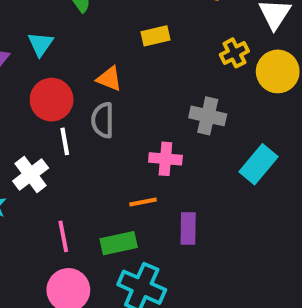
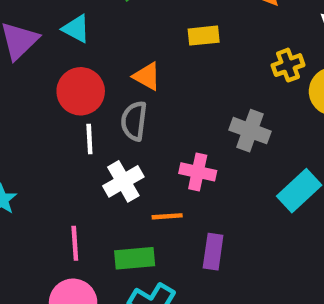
cyan triangle: (41, 44) -> (76, 29), turned -44
white cross: (31, 175) -> (123, 181), moved

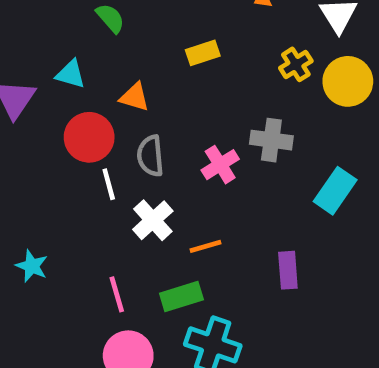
orange triangle: (147, 76) -> (135, 97), moved
pink cross: (198, 172) -> (220, 165), moved, turned -32
purple rectangle: (213, 252) -> (288, 270), moved

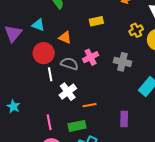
gray semicircle: (150, 156) -> (69, 64), turned 108
pink cross: (220, 165) -> (91, 57), moved

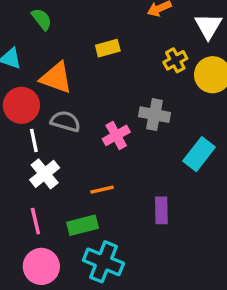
orange triangle: (65, 38) -> (56, 78), size x1.5
pink cross: (91, 57) -> (116, 135), moved
white cross: (68, 92) -> (45, 174), moved

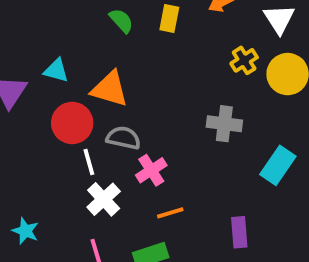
green semicircle: (42, 19) -> (121, 21), moved
yellow rectangle: (108, 48) -> (169, 19), moved, turned -60
pink cross: (116, 135) -> (151, 170), moved

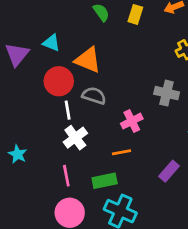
pink cross: (151, 170) -> (132, 121), moved
purple rectangle: (239, 232) -> (169, 171), turned 40

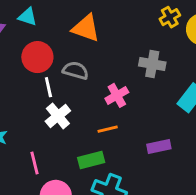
orange triangle: (88, 60) -> (86, 28), moved
purple rectangle: (169, 171) -> (159, 147), turned 40
pink line: (66, 176) -> (35, 163), moved

